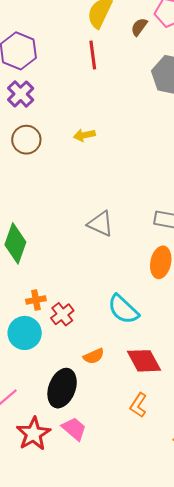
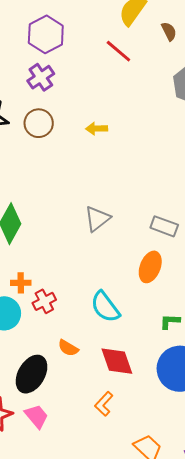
brown semicircle: (139, 27) -> (169, 31), turned 108
red line: (93, 55) -> (118, 51), turned -52
gray triangle: (100, 224) -> (97, 219), turned 48
orange semicircle: (94, 356) -> (68, 348), turned 45

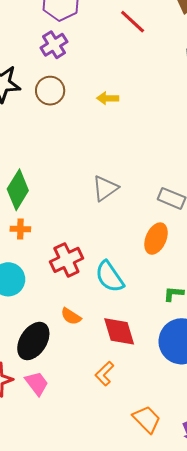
orange cross: (21, 283) -> (20, 229), moved
red cross: (44, 301) -> (66, 260), moved, size x1.4

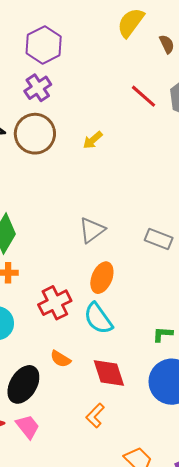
red line: (133, 22) -> (144, 96), moved
brown circle: (50, 91) -> (35, 134), size x1.4
yellow arrow: (108, 98) -> (93, 140), turned -40
orange ellipse: (156, 239) -> (102, 278), moved

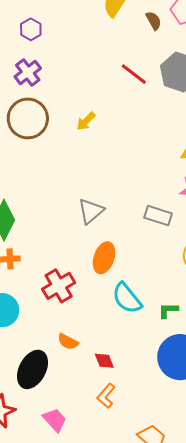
purple hexagon: (44, 45) -> (31, 29), size x0.6
cyan semicircle: (98, 319) -> (127, 298), moved
red diamond: (109, 373) -> (104, 361), moved, size x0.6
pink trapezoid: (28, 427) -> (55, 420), moved

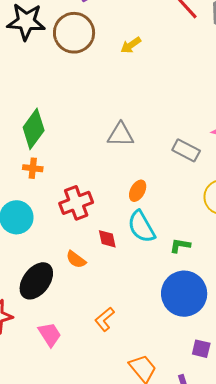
gray triangle: (91, 211) -> (121, 135), turned 32
orange ellipse: (104, 258) -> (138, 191), moved, size x0.7
red diamond: (104, 361) -> (107, 239), moved

